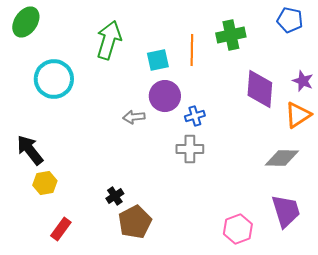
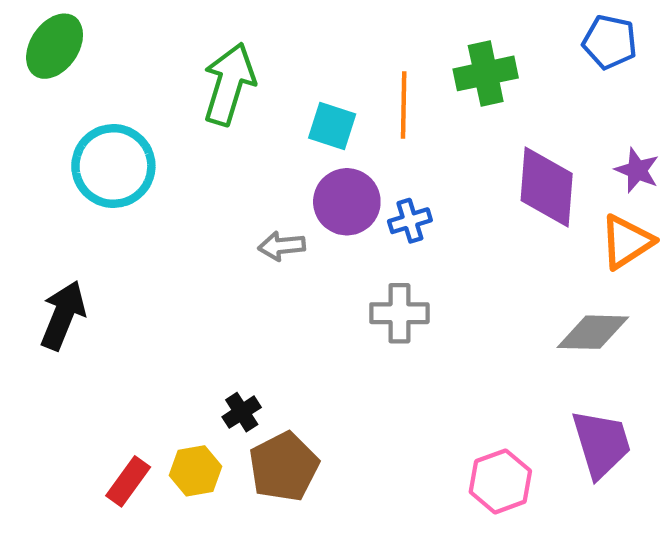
cyan square: (158, 60) -> (332, 126), turned 30
blue cross: (195, 116) -> (410, 221), moved
black arrow: (30, 150) -> (63, 315), turned 60
yellow hexagon: (45, 183) -> (195, 471), moved

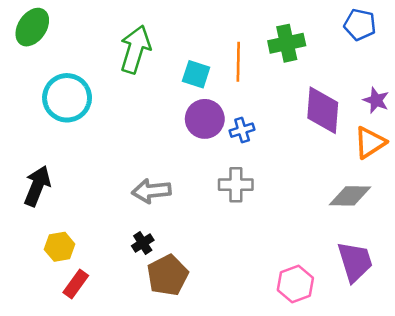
gray arrow: (282, 246) -> (151, 191), moved, size x1.4
yellow hexagon: (195, 471) -> (60, 247), moved

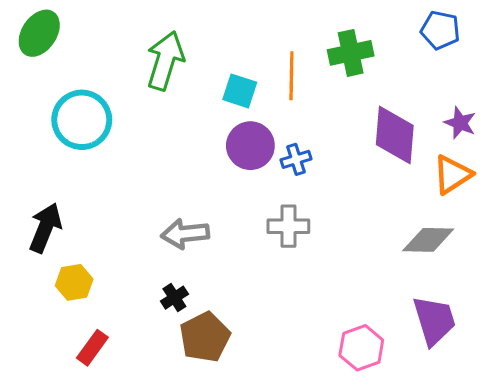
yellow hexagon: (60, 247) -> (74, 282), moved

